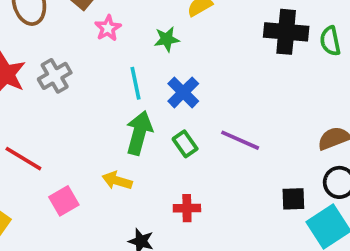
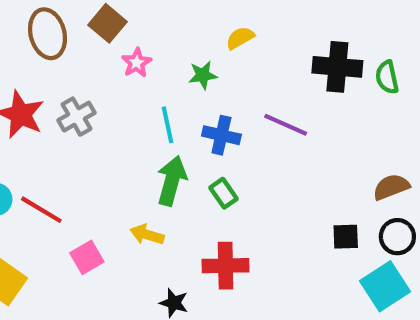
blue cross: (183, 92) -> (221, 135), turned -32
purple line: (240, 140) -> (286, 125), moved
black square: (293, 199) -> (346, 237), moved
red cross: (187, 208) -> (226, 266), size x1.5

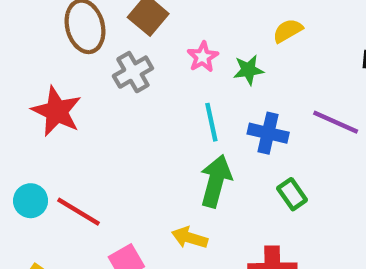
pink star: (137, 63) -> (203, 57), moved
gray cross: (76, 117) -> (133, 72), moved
green rectangle: (223, 193) -> (292, 194), moved

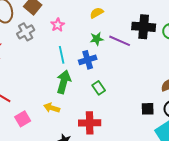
green star: (248, 70) -> (97, 39), moved
purple line: (336, 122) -> (120, 41), moved
blue cross: (268, 133) -> (88, 60), turned -30

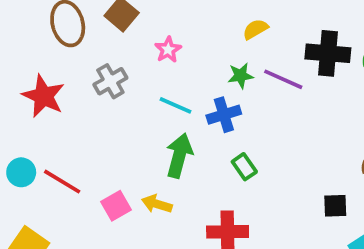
yellow semicircle: (97, 13) -> (255, 29), moved
gray cross: (26, 32) -> (110, 81), moved
cyan line: (62, 55) -> (175, 105), turned -54
pink square: (23, 119) -> (116, 206), moved

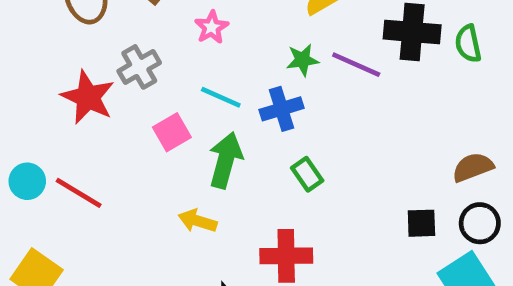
red star: (43, 96) -> (88, 97), moved
pink square: (116, 206) -> (172, 132), moved

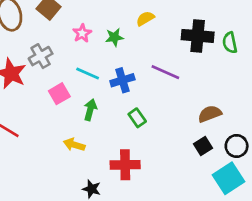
green star: (303, 60) -> (114, 37), moved
purple line: (356, 65) -> (165, 72), moved
green arrow: (226, 160) -> (90, 110), size x0.7
brown semicircle: (473, 167) -> (210, 114), moved
black square: (421, 223) -> (203, 146), turned -30

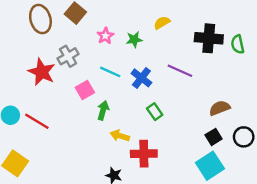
blue cross: (122, 80) -> (141, 78), turned -35
green arrow: (90, 110) -> (103, 110), moved
yellow arrow: (74, 145) -> (120, 136), moved
cyan square: (228, 178) -> (210, 166), moved

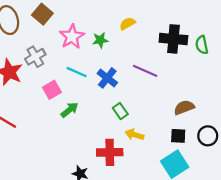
pink star: (105, 36) -> (72, 37), size x1.5
green arrow: (103, 110) -> (70, 110), turned 36
yellow arrow: (120, 136) -> (134, 135), moved
black square: (214, 137) -> (178, 136), turned 35

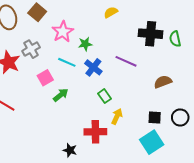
yellow semicircle: (127, 24) -> (111, 12), moved
green star: (100, 40) -> (85, 44), moved
brown semicircle: (184, 107) -> (163, 82), moved
yellow arrow: (134, 135) -> (117, 116), turned 98

